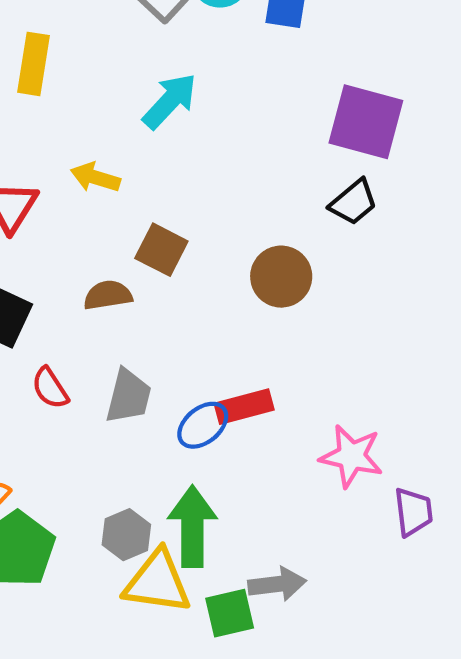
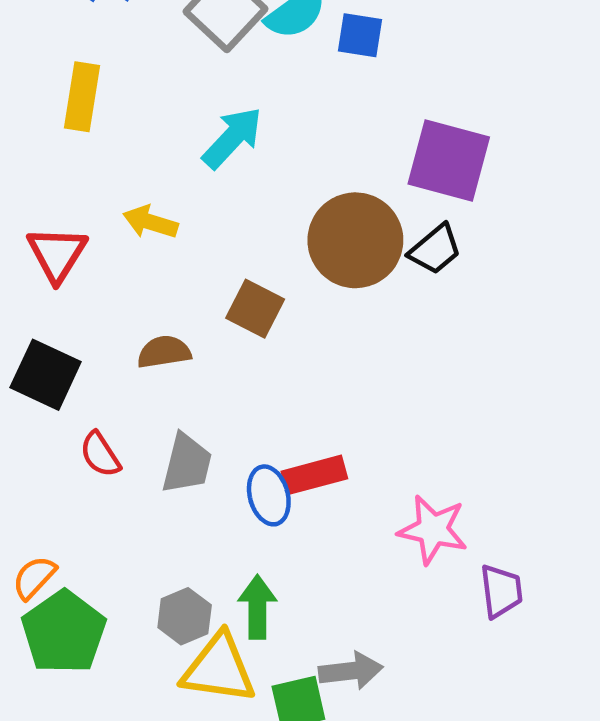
brown square: (161, 250) -> (255, 309), moved
brown circle: (281, 277) -> (355, 240), moved, size x1.4
blue ellipse: (203, 425) -> (269, 495), turned -66
green arrow: (192, 526) -> (257, 607), size x0.7

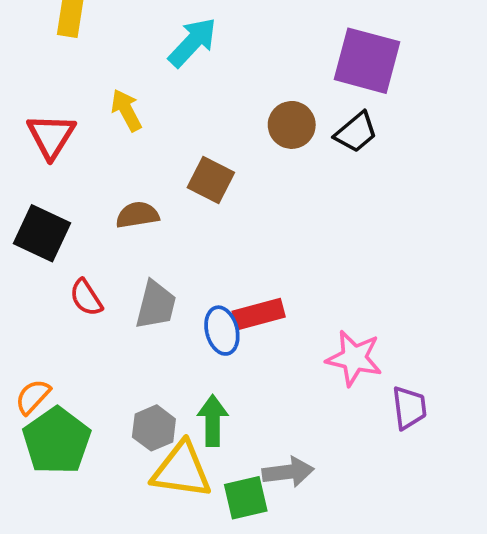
yellow arrow: (150, 222) -> (126, 110), turned 45
brown circle: (355, 240) -> (292, 125), size x0.6

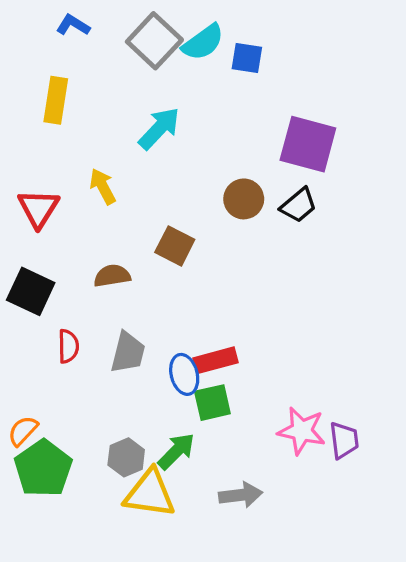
red semicircle: (86, 298) -> (68, 346), turned -148
pink star: (354, 358) -> (302, 431), moved
green arrow: (213, 421) -> (176, 451), turned 45
green square: (246, 498) -> (212, 403), moved

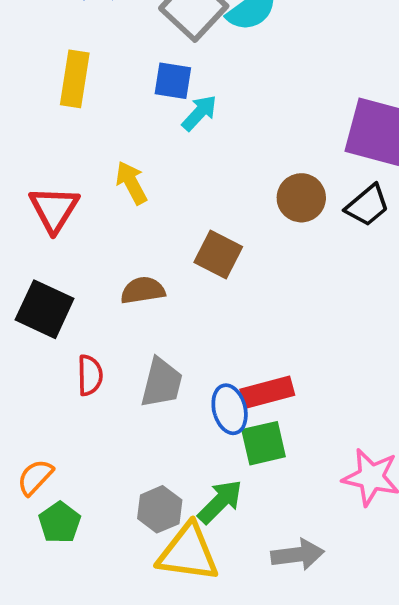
blue square: (247, 58) -> (173, 81), moved
cyan arrow: (159, 128) -> (199, 113), size x0.7
green pentagon: (43, 468) -> (60, 523), size x0.6

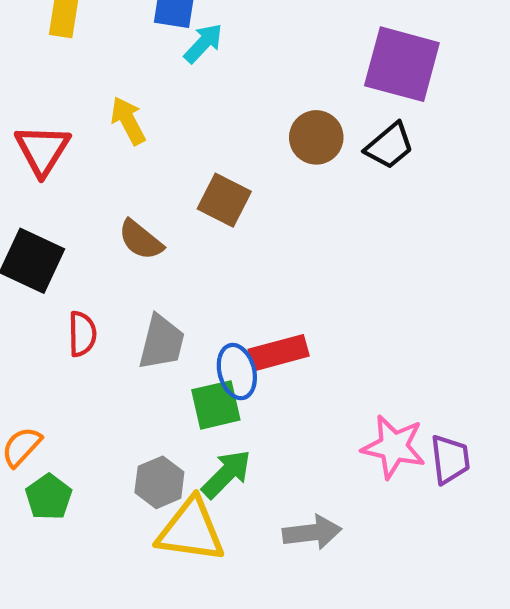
brown semicircle: (143, 290) -> (141, 240), turned -132
green square: (264, 443) -> (216, 405), moved

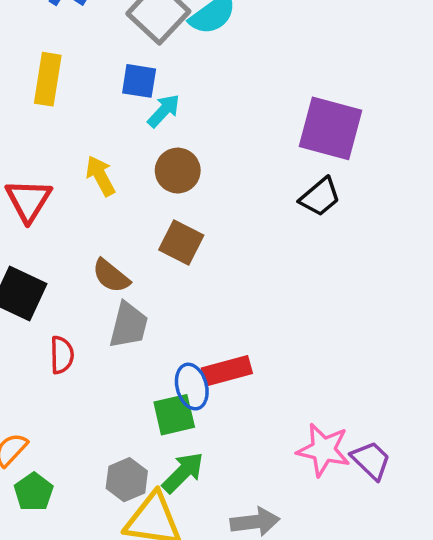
brown circle: (316, 137) -> (178, 171), moved
gray trapezoid: (162, 342) -> (129, 325), moved
purple trapezoid: (450, 459) -> (371, 460), turned -39

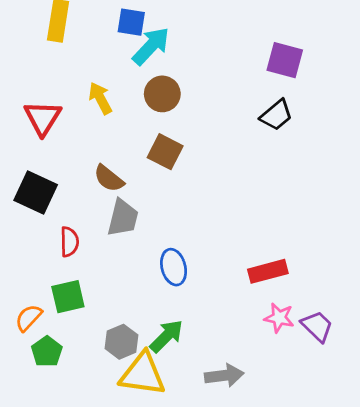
cyan arrow: (164, 111) -> (151, 46), size x1.4
purple square: (331, 128) -> (285, 60), size x0.7
red rectangle: (227, 371) -> (268, 271), moved
green square: (174, 415) -> (68, 297), moved
pink star: (323, 450) -> (279, 318), size x0.7

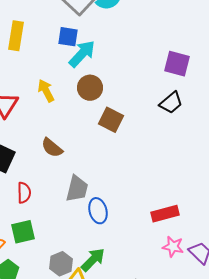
brown square: (165, 152) -> (111, 120), moved
gray trapezoid: (123, 218) -> (77, 189), moved

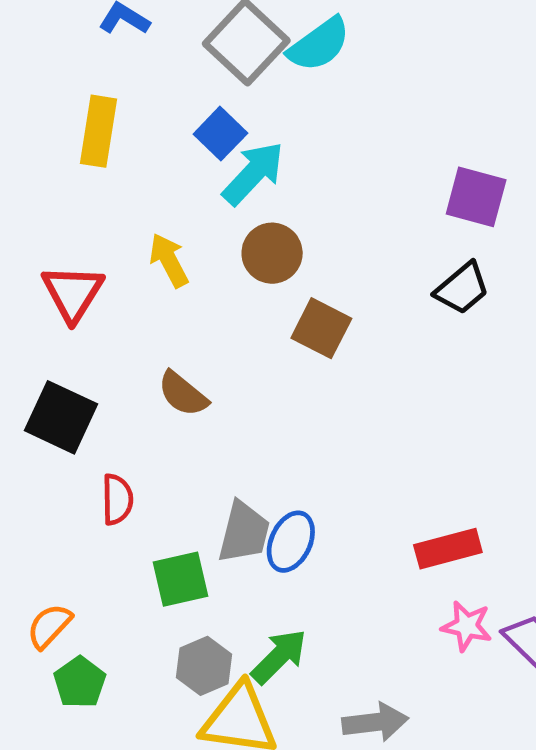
blue square: (68, 37) -> (220, 134), turned 35
gray trapezoid: (77, 189) -> (244, 532), moved
blue ellipse: (98, 211) -> (291, 542), turned 40
green square: (23, 232) -> (181, 579), moved

